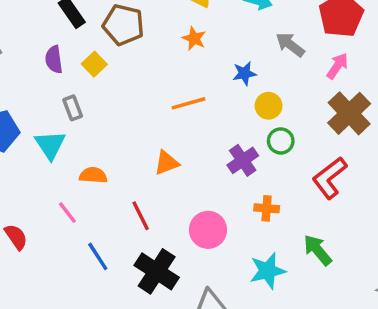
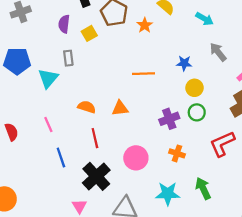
orange star: (194, 39) -> (145, 25), moved
orange semicircle: (93, 175) -> (87, 107), moved

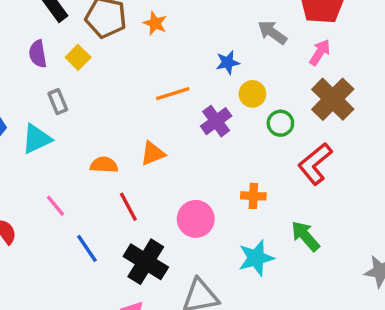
cyan triangle: (48, 78) -> (37, 139), turned 40
green circle: (197, 112) -> (280, 123), moved
purple cross: (169, 119) -> (216, 121), moved

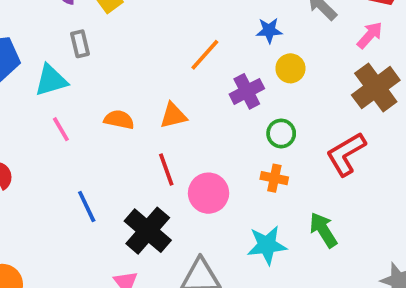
orange line: (173, 94) -> (205, 55), turned -40
green circle: (280, 123) -> (281, 133), moved
pink line: (55, 206) -> (61, 129), moved
red line: (128, 207) -> (166, 169), moved

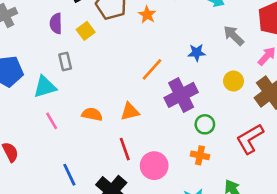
yellow circle: (290, 68) -> (233, 81), moved
purple cross: (247, 91) -> (181, 95), size x1.4

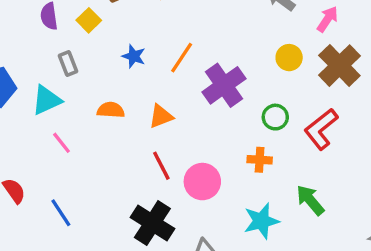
blue star: (197, 53) -> (134, 56), moved, turned 30
orange semicircle: (92, 114) -> (111, 110), moved
green circle: (205, 124) -> (275, 117), moved
blue line: (69, 175) -> (61, 213), moved

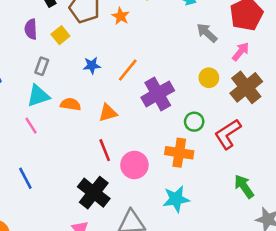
blue star: (134, 56) -> (92, 65), turned -30
gray rectangle: (68, 64) -> (42, 66), turned 36
cyan triangle: (47, 100) -> (38, 96), moved
orange cross: (260, 160) -> (179, 153), size x1.5
green arrow: (310, 200) -> (244, 186), moved

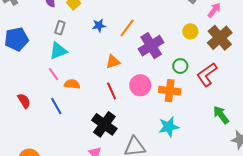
orange semicircle: (71, 104) -> (72, 84), moved
pink circle: (134, 165) -> (140, 85), moved
blue line: (25, 178) -> (56, 106), moved

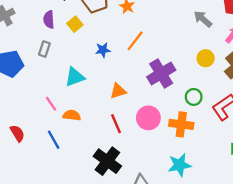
gray rectangle: (60, 28) -> (44, 49), moved
orange line: (127, 28) -> (135, 41), moved
cyan triangle: (58, 51) -> (75, 77), moved

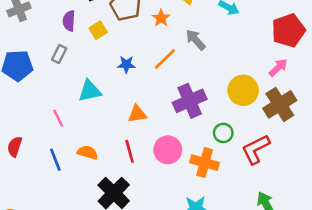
gray arrow: (203, 19) -> (196, 40), moved
yellow circle: (206, 58) -> (243, 90), size x1.5
orange semicircle: (72, 115) -> (88, 152), moved
red semicircle: (17, 133) -> (15, 147), turned -138

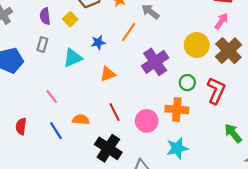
cyan triangle: (90, 91) -> (73, 58), moved
orange triangle: (137, 114) -> (108, 74), moved
red L-shape: (256, 149) -> (216, 91), turned 152
pink circle: (168, 150) -> (147, 121), moved

